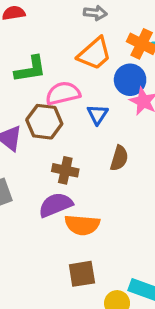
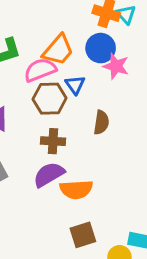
orange trapezoid: (95, 54) -> (58, 50), moved
brown hexagon: (44, 122) -> (50, 99), moved

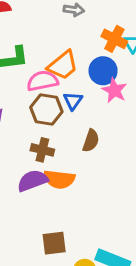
orange semicircle: (76, 189) -> (59, 179), moved

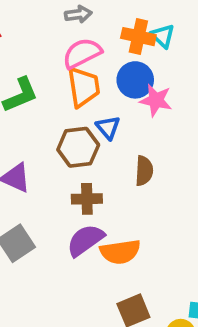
orange trapezoid: (63, 65) -> (83, 87), turned -44
pink semicircle: (42, 81) -> (82, 53), moved
orange semicircle: (59, 179) -> (120, 252), moved

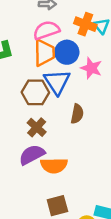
blue circle: (135, 80) -> (67, 52), moved
blue triangle: (108, 128) -> (57, 82), size x1.6
brown cross: (87, 199) -> (37, 127), turned 36

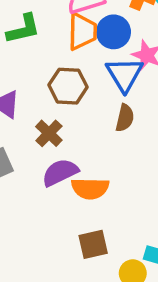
blue triangle: (57, 82) -> (124, 74), moved
brown cross: (37, 127) -> (49, 133), moved

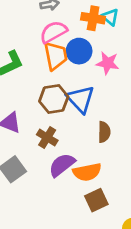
blue triangle: (124, 74) -> (81, 99), moved
brown semicircle: (125, 118) -> (104, 132), moved
brown square: (93, 244) -> (96, 200), moved

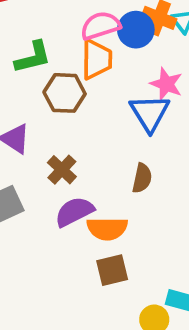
blue circle: (79, 51) -> (136, 30), moved
brown hexagon: (54, 99) -> (65, 93), moved
blue triangle: (81, 99) -> (150, 113), moved

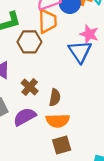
brown semicircle: (142, 178) -> (55, 97), moved
purple semicircle: (74, 212) -> (25, 117), moved

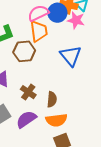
pink star: (89, 34) -> (76, 20), moved

